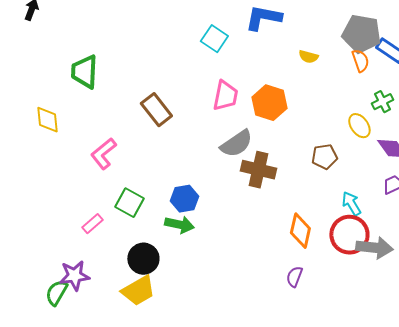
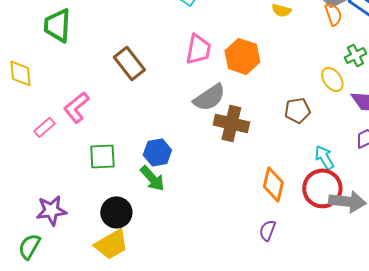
green square: (129, 203) -> (102, 156), turned -32
pink rectangle: (92, 224) -> (44, 127), moved
green arrow: (179, 225) -> (152, 178), turned 36
purple star: (74, 276) -> (51, 210), moved

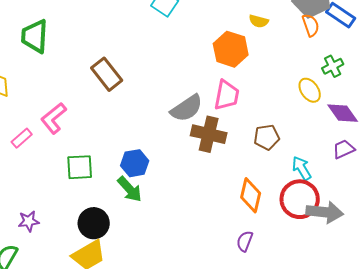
pink trapezoid: (198, 49) -> (227, 95), moved
orange hexagon: (242, 56) -> (231, 49), moved
brown pentagon: (297, 110) -> (267, 137), moved
purple star: (51, 210) -> (29, 221), size x0.7

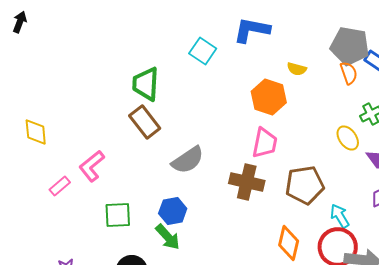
green trapezoid: (35, 36) -> (146, 84), moved
gray semicircle: (187, 108) -> (188, 160), moved
brown pentagon: (267, 137) -> (305, 185), size x1.5

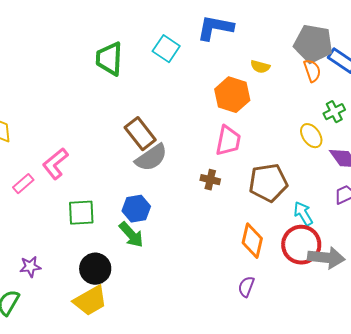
green trapezoid: (146, 84) -> (109, 59), moved
brown rectangle: (145, 122) -> (140, 134), moved
brown cross: (247, 182) -> (210, 180), size x0.6

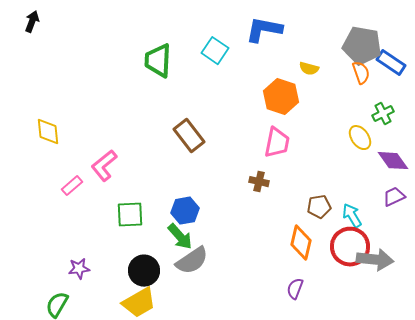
gray semicircle: (151, 158) -> (192, 261), moved
brown pentagon: (268, 183) -> (319, 207), moved, size x0.6

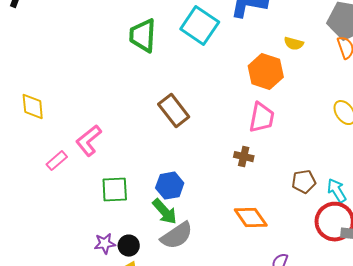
cyan square: (215, 51) -> (200, 26), size x1.4
orange diamond: (301, 243) -> (251, 218), moved, turned -48
purple star: (79, 269) -> (105, 244), moved
black circle: (144, 271) -> (129, 246), size x0.7

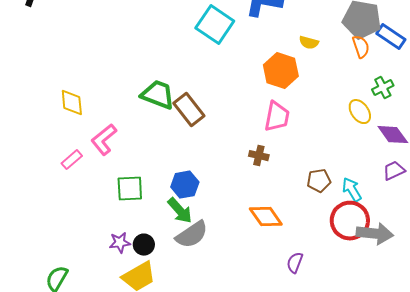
green trapezoid: (143, 36) -> (158, 95), moved, turned 108
yellow diamond: (33, 107) -> (72, 103), moved

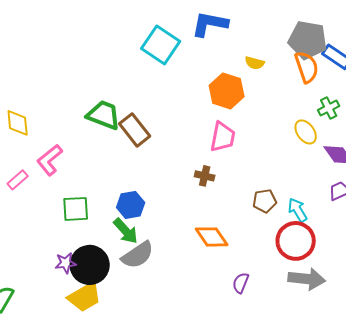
orange semicircle: (361, 47) -> (307, 67), size x1.4
gray arrow: (375, 234) -> (307, 279), moved
black circle: (144, 245) -> (90, 265), size x1.8

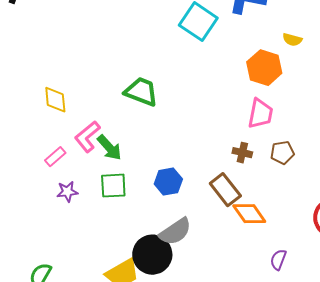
brown rectangle: (135, 130) -> (225, 190), moved
brown pentagon: (265, 201) -> (282, 153), moved
green arrow: (126, 231) -> (109, 148), moved
purple star: (66, 263) -> (67, 192), moved
black circle: (90, 265) -> (152, 255), moved

